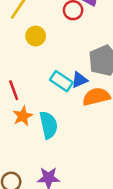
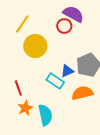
yellow circle: (36, 36) -> (35, 46), size x1.5
blue triangle: (79, 80) -> (67, 71), moved

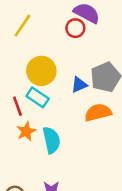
yellow circle: (35, 46) -> (41, 71), moved
cyan rectangle: (55, 81) -> (38, 97), moved

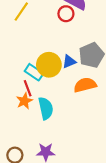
yellow circle: (41, 71) -> (49, 65), moved
red line: (17, 106) -> (28, 88), moved

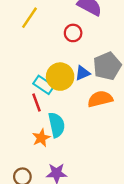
red circle: (66, 14) -> (73, 33), moved
orange star: (24, 101) -> (41, 138), moved

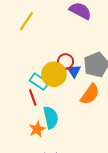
red circle: (73, 33) -> (66, 62), moved
blue triangle: (82, 73) -> (74, 71), turned -40
orange semicircle: (100, 99) -> (90, 94), turned 140

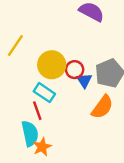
yellow line: (26, 21) -> (15, 45), moved
yellow circle: (54, 74) -> (52, 65), moved
cyan semicircle: (51, 118) -> (30, 134), moved

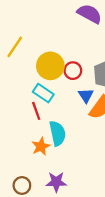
blue triangle: (84, 80) -> (86, 95), moved
cyan semicircle: (30, 134) -> (57, 133), moved

